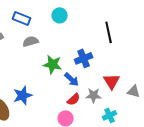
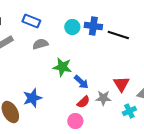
cyan circle: (60, 15) -> (72, 27), moved
black line: (109, 32) -> (118, 35), turned -60
blue cross: (84, 58) -> (93, 26), moved, turned 30
cyan cross: (110, 115) -> (129, 111), moved

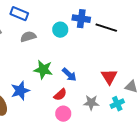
cyan circle: (72, 27) -> (60, 30), moved
green star: (62, 67) -> (43, 70), moved
gray star: (103, 98) -> (91, 103), moved
red semicircle: (83, 102) -> (60, 95), moved

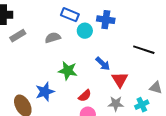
blue rectangle: (19, 14) -> (70, 15), moved
black line: (106, 28) -> (144, 50), moved
blue arrow: (69, 75) -> (103, 64), moved
red triangle: (109, 77) -> (120, 80), moved

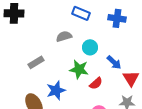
cyan circle: (85, 31) -> (90, 47), moved
gray rectangle: (18, 36) -> (36, 62), moved
red semicircle: (85, 96) -> (96, 83), moved

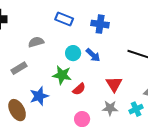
gray semicircle: (64, 36) -> (36, 42), moved
blue arrow: (114, 62) -> (93, 55), moved

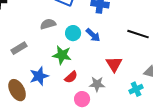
gray semicircle: (36, 42) -> (48, 24), moved
red semicircle: (79, 89) -> (71, 77), moved
gray star: (110, 108) -> (97, 84), moved

